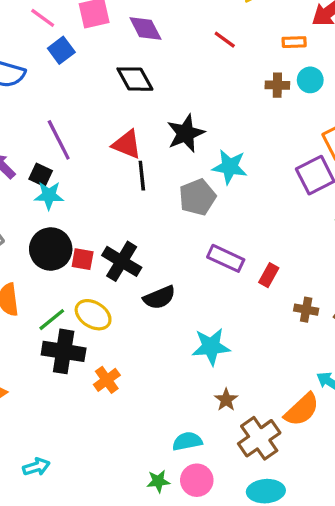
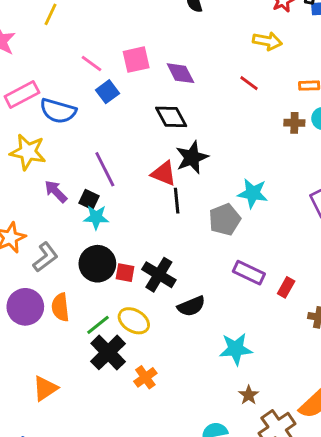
black star: (186, 133) -> (192, 157), moved
black cross: (64, 351) -> (108, 352), turned 36

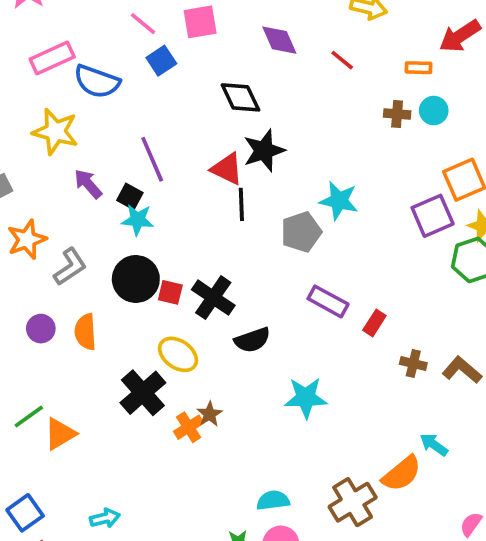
purple diamond: (180, 73) -> (279, 40), moved
purple circle: (25, 307) -> (41, 329), size x0.6
green line: (98, 325) -> (29, 416), moved
brown star: (249, 395) -> (210, 414), moved

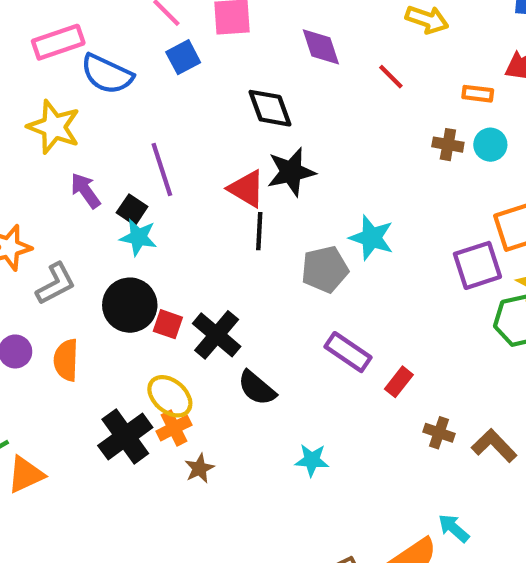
black semicircle: (252, 340) -> (257, 388), turned 54
cyan star: (306, 398) -> (312, 460), size x0.7
orange cross: (189, 427) -> (174, 428), moved

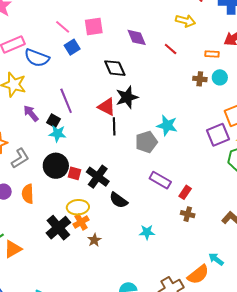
yellow ellipse: (170, 396) -> (78, 207), turned -40
brown cross: (439, 433) -> (188, 214), moved

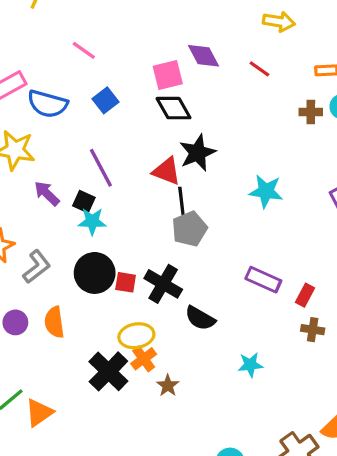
pink square: (94, 27) -> (168, 75), moved
blue square: (72, 47) -> (105, 100), moved
gray pentagon: (146, 142) -> (189, 229), moved

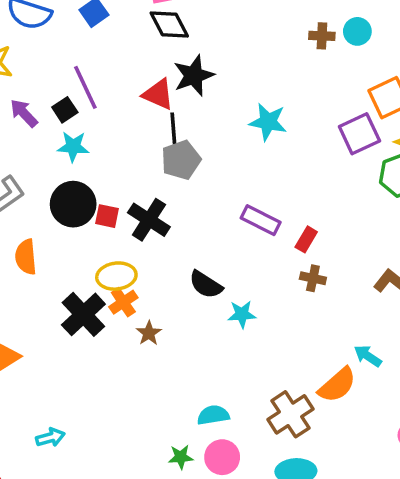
black square: (84, 202) -> (65, 110), moved, turned 30
black semicircle: (200, 318) -> (206, 285), moved

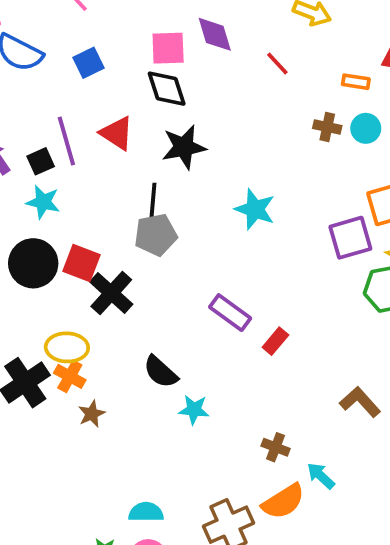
red triangle: (158, 94) -> (117, 133), moved
red square: (107, 216) -> (81, 263), moved, size x1.4
brown cross: (313, 278) -> (276, 447), moved
orange cross: (123, 302) -> (70, 376), turned -36

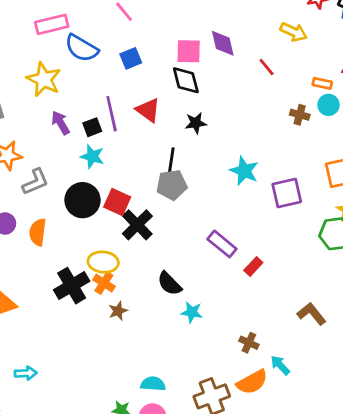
cyan circle: (366, 128) -> (328, 105), moved
black star: (184, 147) -> (196, 123), size x0.7
purple square: (350, 238) -> (287, 193), moved

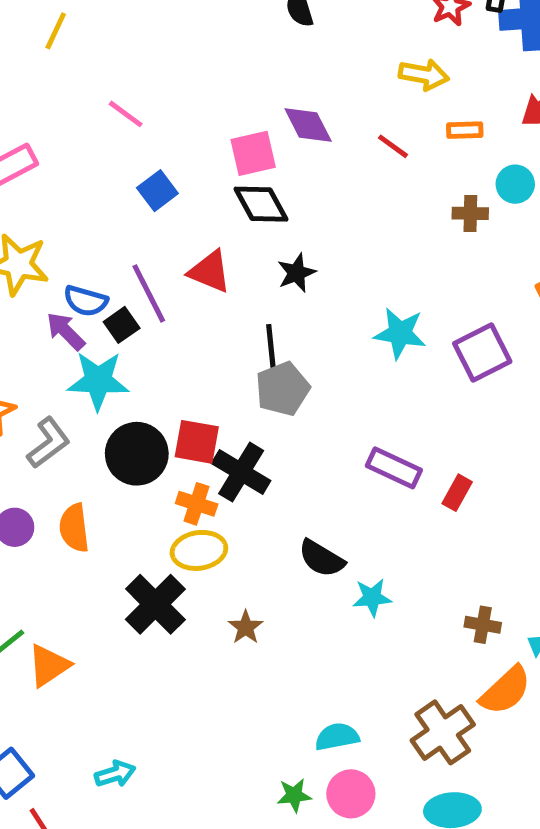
blue semicircle: (82, 48) -> (86, 301), moved, size x0.7
orange rectangle: (322, 83) -> (465, 130), moved
cyan star: (92, 156) -> (98, 381), moved, size x1.4
orange cross: (104, 283) -> (197, 504), moved

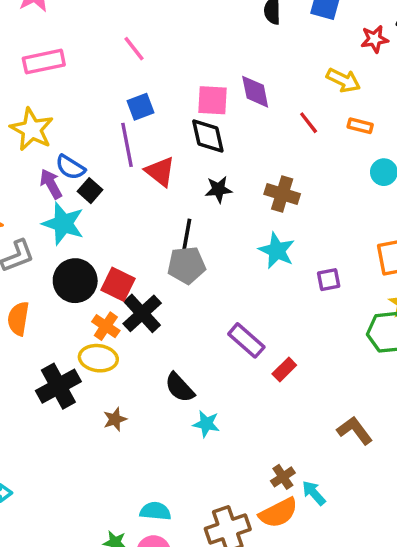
brown cross: (470, 213) -> (282, 194), moved, size x1.4
purple line: (149, 293) -> (127, 145), moved
black square: (122, 325) -> (90, 191), turned -30
purple square: (482, 353) -> (329, 280), size x0.6
brown cross: (483, 625) -> (283, 477), moved, turned 30

